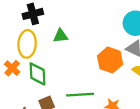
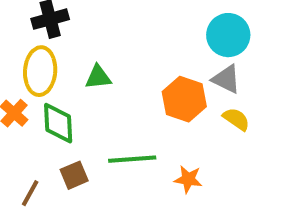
green triangle: (60, 36) -> (98, 77), moved

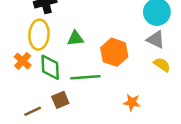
orange hexagon: (184, 99) -> (114, 52), moved
green line: (132, 159) -> (85, 77), moved
brown line: (30, 193) -> (33, 111), turned 36

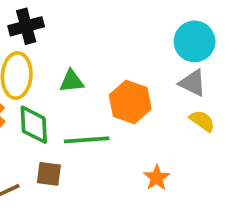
brown square: (60, 100) -> (49, 174), turned 30
orange star: (132, 102) -> (157, 178), turned 30

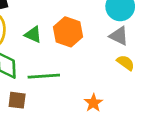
green triangle: (72, 81) -> (33, 35), turned 30
orange hexagon: (130, 102) -> (68, 32), moved

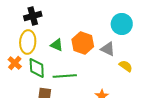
gray triangle: (119, 36) -> (108, 49), moved

